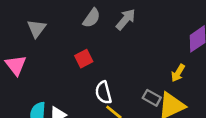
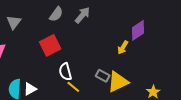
red square: (84, 59) -> (50, 45), size x1.5
yellow arrow: (178, 73) -> (123, 47), moved

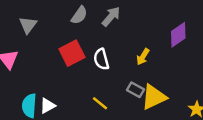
yellow arrow: (123, 47) -> (143, 57), moved
white semicircle: (65, 72) -> (101, 59), moved

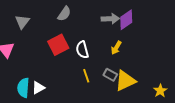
gray arrow: (111, 16) -> (110, 19), moved, turned 48
purple diamond: (178, 35) -> (126, 20), moved
yellow line: (100, 103) -> (86, 76), moved, turned 32

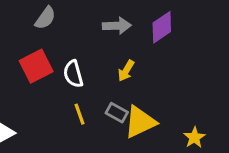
purple diamond: (126, 20) -> (162, 27), moved

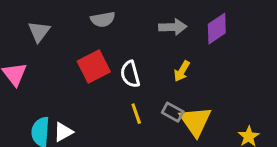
gray semicircle: (45, 18) -> (103, 19), turned 45
yellow triangle: (140, 122) -> (196, 121), turned -40

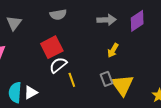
white semicircle: (130, 74) -> (58, 65), moved, turned 66
gray rectangle: (173, 112) -> (107, 79), turned 40
yellow line: (136, 114) -> (72, 80), moved

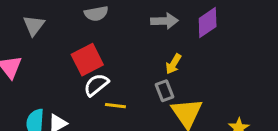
gray rectangle: (107, 79) -> (165, 91), moved
yellow line: (72, 80) -> (115, 106), turned -64

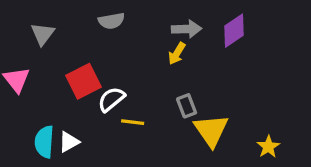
red square: (87, 60) -> (84, 81), moved
yellow arrow: (173, 64) -> (177, 54), moved

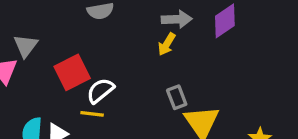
gray triangle: (43, 34) -> (26, 46), moved
yellow line: (133, 122) -> (92, 114), moved

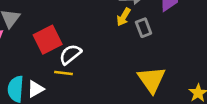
gray rectangle: (177, 97) -> (144, 28), moved

